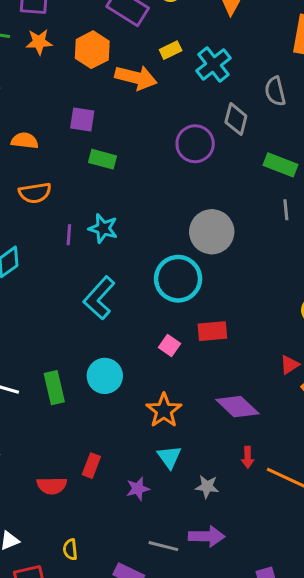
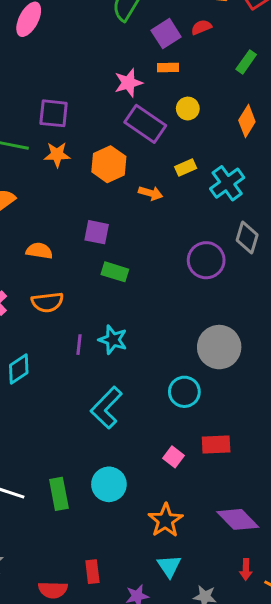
orange arrow: (136, 78) -> (151, 193), size x0.6
cyan circle: (178, 279) -> (184, 392), size x0.7
red rectangle: (91, 466) -> (92, 572), turned -30

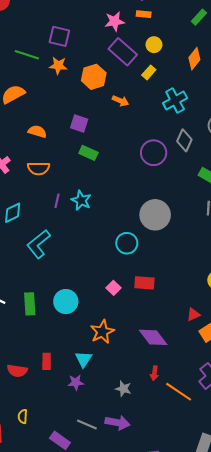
yellow rectangle: (186, 168) -> (149, 72), moved, turned -32
cyan L-shape: (106, 408) -> (39, 244), moved
cyan triangle: (169, 566) -> (84, 359), moved

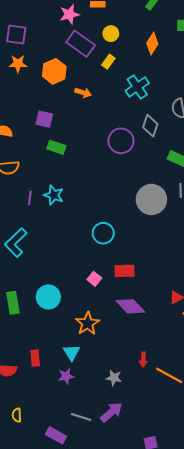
gray circle: (155, 215) -> (151, 199), moved
purple diamond: (153, 337) -> (130, 306), moved
purple arrow: (117, 423) -> (111, 412), turned -45

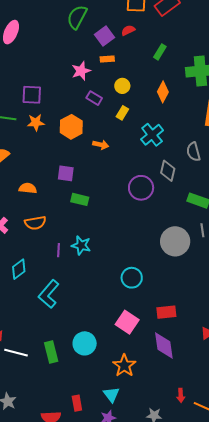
purple rectangle: (81, 44) -> (94, 98), size x0.6
red rectangle: (125, 271) -> (166, 312), moved
pink square: (94, 279) -> (127, 322), size x1.6
purple diamond: (130, 306) -> (164, 345), turned 40

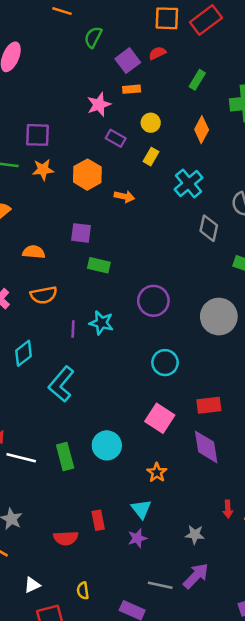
green semicircle: (77, 17) -> (93, 37), size x0.7
purple circle: (141, 188) -> (153, 301), moved
orange star: (124, 366) -> (157, 473), size x0.7

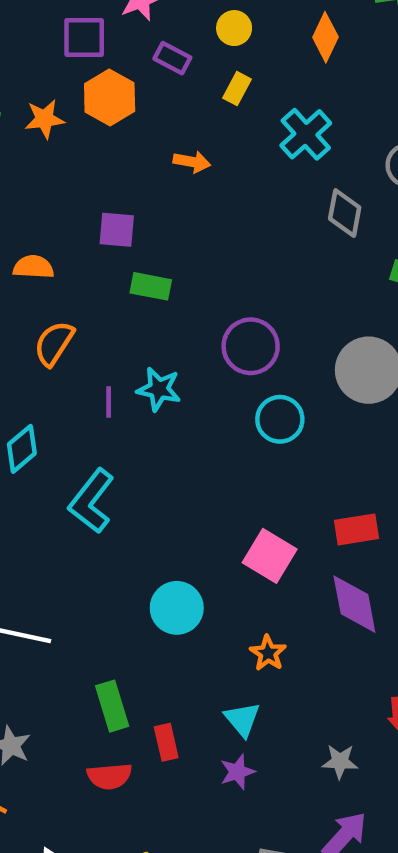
purple square: (37, 135) -> (84, 37), moved
orange hexagon: (87, 175) -> (110, 97), moved
orange semicircle: (44, 295) -> (54, 343), turned 136
cyan circle: (165, 363) -> (280, 419), moved
green rectangle: (65, 457) -> (112, 706), moved

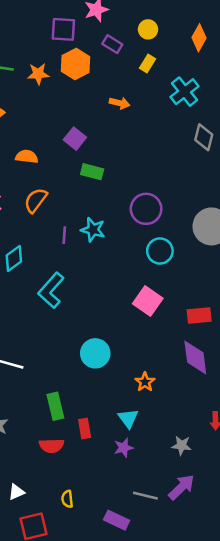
purple square: (117, 230) -> (75, 139), turned 30
pink square: (270, 556) -> (148, 301), moved

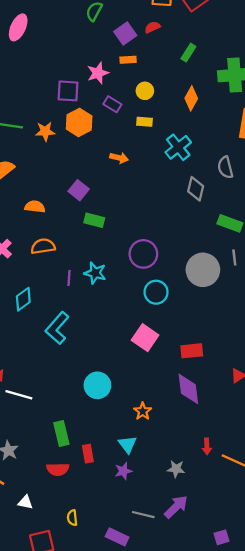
yellow rectangle: (148, 64) -> (144, 122), turned 63
orange semicircle: (36, 200) -> (43, 246), turned 45
white triangle: (16, 492) -> (25, 502), moved, turned 35

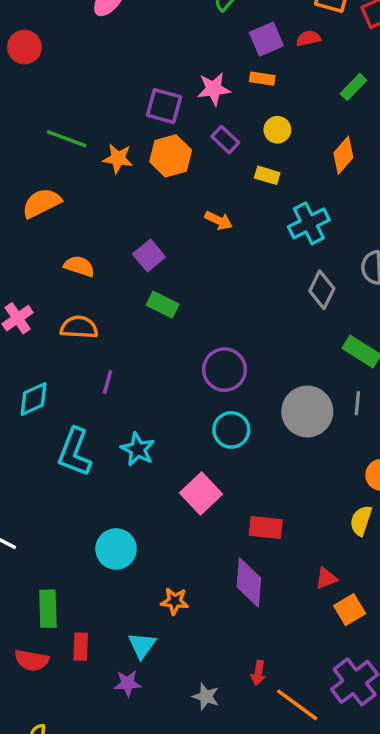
cyan star: (95, 273) -> (138, 449), moved
cyan L-shape: (57, 328) -> (75, 452), turned -32
orange star: (143, 411) -> (175, 601), turned 30

